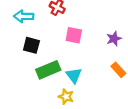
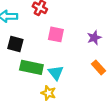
green rectangle: (48, 70) -> (31, 67), turned 35

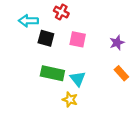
black square: (15, 44) -> (46, 38), moved

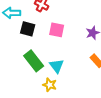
green rectangle: (52, 73) -> (34, 61), turned 40

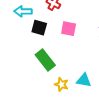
cyan triangle: (57, 66) -> (84, 80), moved, turned -42

